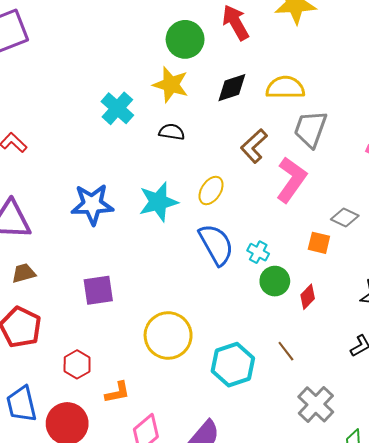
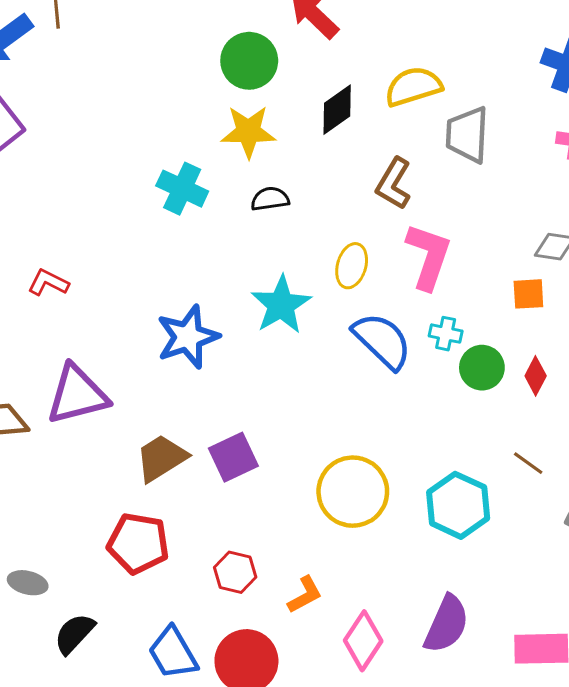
pink L-shape: (291, 180) -> (429, 256), moved
brown trapezoid: (24, 273) -> (161, 458), moved, size x1.5

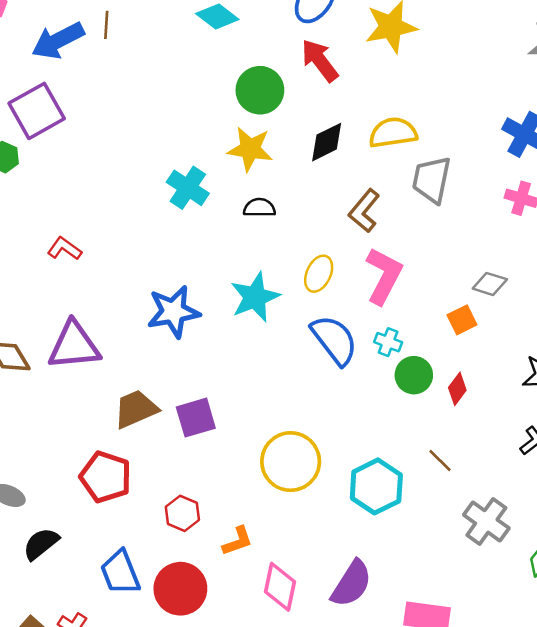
orange square: (528, 294) -> (462, 320), turned -32
pink diamond: (363, 641) -> (280, 587), turned -30

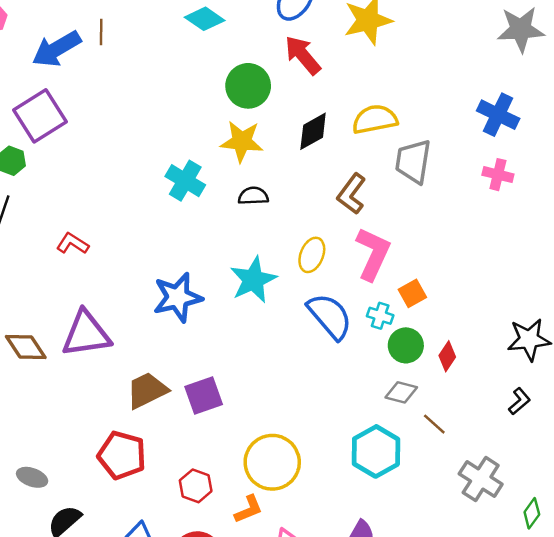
gray diamond: (490, 284) -> (401, 392), moved
orange square: (462, 320) -> (412, 293), moved
yellow circle: (291, 462) -> (272, 462), moved

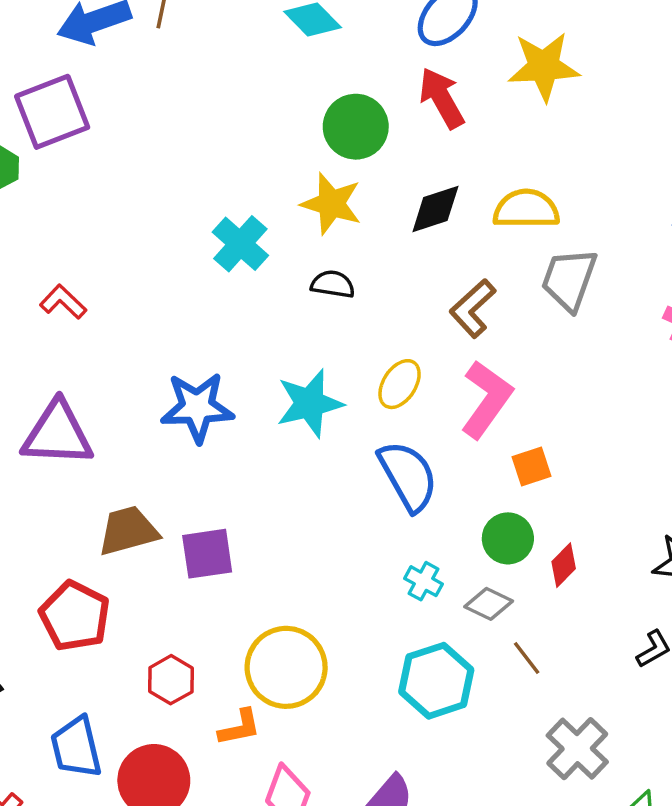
cyan cross: (380, 316) -> (424, 581), moved

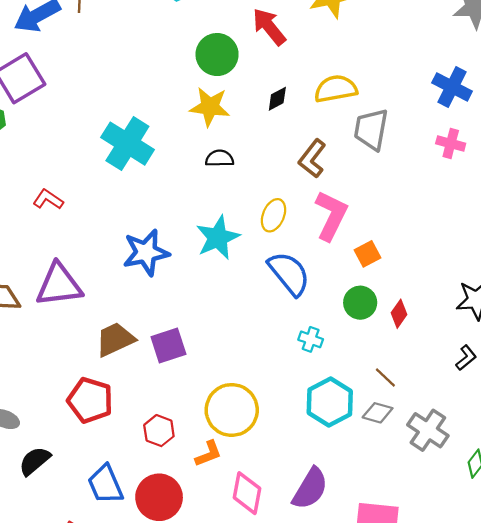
black diamond: (435, 209) -> (277, 99), size x0.7
cyan cross: (240, 244) -> (127, 144), moved, size x1.4
gray diamond: (489, 604) -> (378, 413), moved

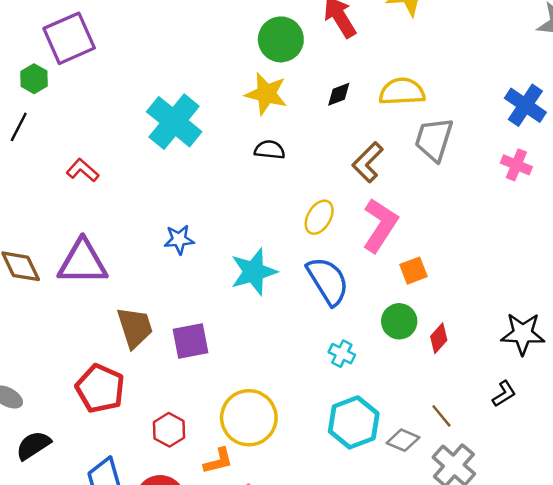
cyan star: (218, 238) -> (254, 272), moved
blue star: (146, 252) -> (179, 240), size x0.6
brown trapezoid: (115, 339) -> (135, 327), turned 90
brown line: (385, 377) -> (441, 416), moved

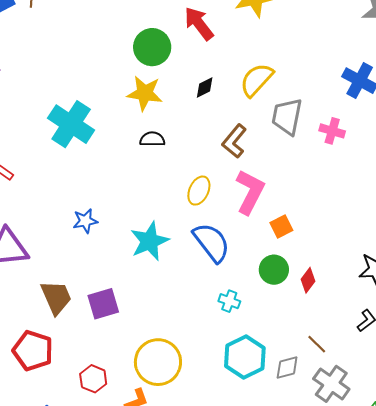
yellow semicircle: (402, 92) -> (257, 80), turned -39
pink cross: (516, 165) -> (332, 131), moved
gray diamond: (403, 440) -> (287, 367), turned -32

